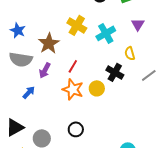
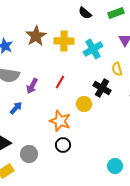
yellow cross: (77, 25) -> (64, 41), turned -30
brown star: (49, 43) -> (36, 36), moved
orange star: (73, 89) -> (60, 121), moved

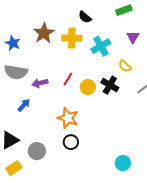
black semicircle: (85, 13) -> (85, 17), moved
yellow semicircle: (117, 69) -> (125, 66), turned -32
purple arrow: (32, 86) -> (40, 83), turned 49
yellow circle: (84, 104) -> (88, 87), moved

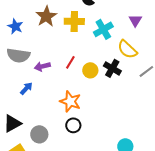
yellow semicircle: (125, 66) -> (127, 49), size x1.5

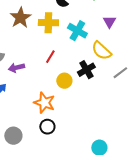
cyan cross: (103, 29) -> (77, 31), turned -30
red line: (70, 62) -> (50, 57), moved
black cross: (112, 68) -> (86, 70), turned 30
yellow circle: (90, 70) -> (64, 81), moved

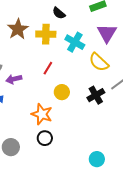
purple triangle: (109, 22) -> (107, 33), size x1.5
black cross: (86, 70) -> (96, 95), moved

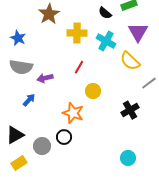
black semicircle: (59, 13) -> (105, 13), moved
brown star: (18, 29) -> (49, 14), moved
black cross: (96, 95) -> (130, 110), moved
black circle: (45, 138) -> (64, 137), moved

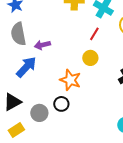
gray semicircle: (21, 67) -> (18, 34), turned 70
red line: (79, 67) -> (94, 34), moved
blue arrow: (29, 100) -> (26, 67), size x1.6

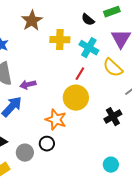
yellow circle: (90, 58) -> (76, 98), size x1.6

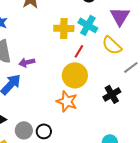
yellow cross: (60, 40) -> (64, 28), moved
orange star: (56, 120) -> (67, 101), moved
black circle: (47, 144) -> (44, 131), moved

